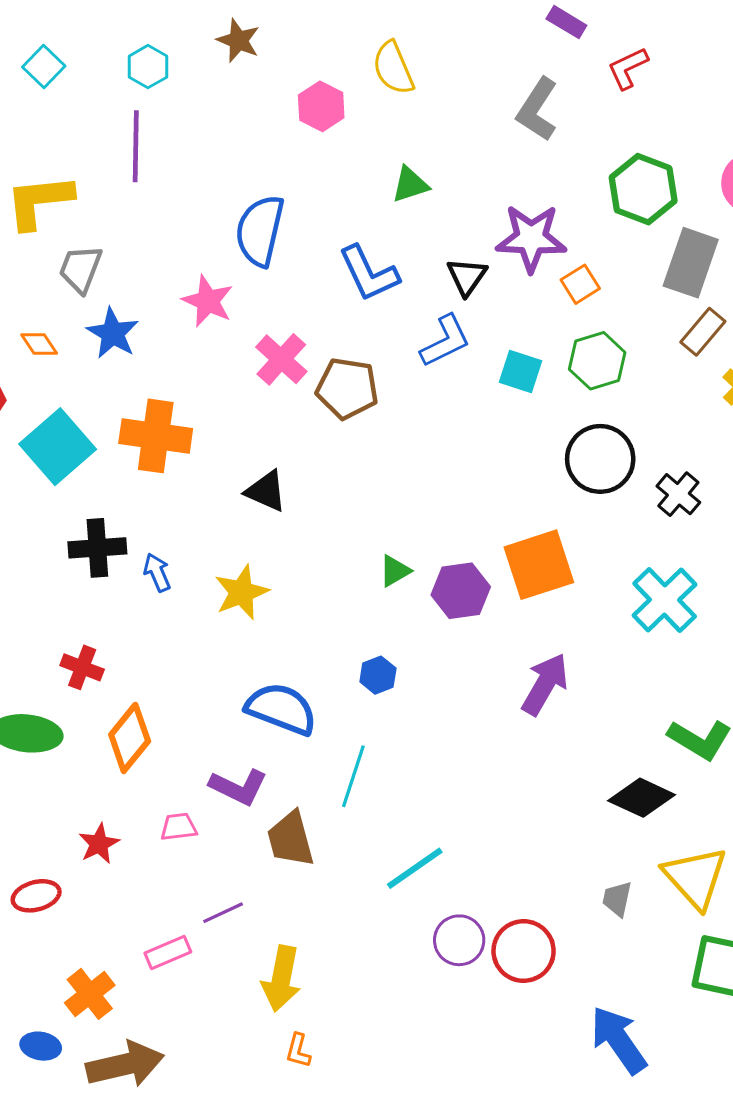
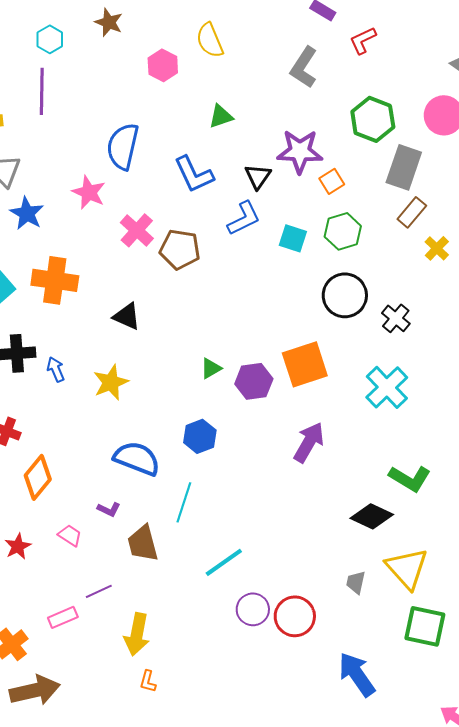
blue hexagon: (378, 675) -> (200, 436), size x1.4
purple L-shape: (238, 787) -> (109, 509), size x0.6
pink trapezoid: (179, 827) -> (70, 535), turned 40

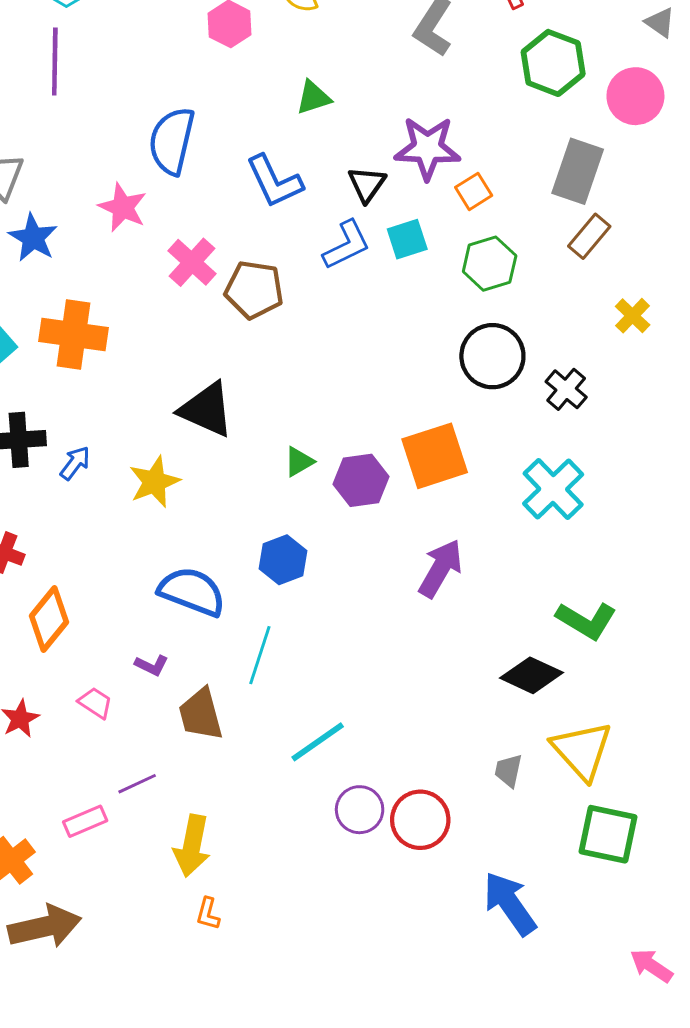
green hexagon: (373, 119) -> (553, 63), moved
cyan square: (293, 238) -> (407, 239), moved, turned -36
yellow cross: (437, 248) -> (633, 316), moved
black triangle: (127, 316) -> (206, 410), moved, size x1.4
blue arrow: (56, 369) -> (75, 463), turned 60

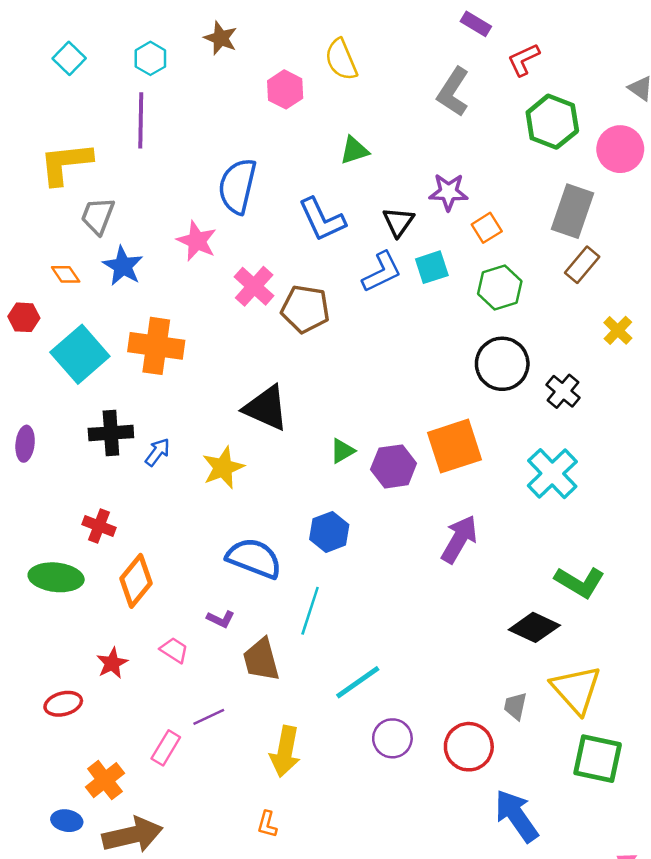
purple star: (427, 148) -> (448, 192), size x0.7
red circle: (420, 820) -> (469, 747), moved
pink rectangle: (85, 821) -> (166, 748), turned -36
yellow arrow: (192, 846) -> (285, 751), moved

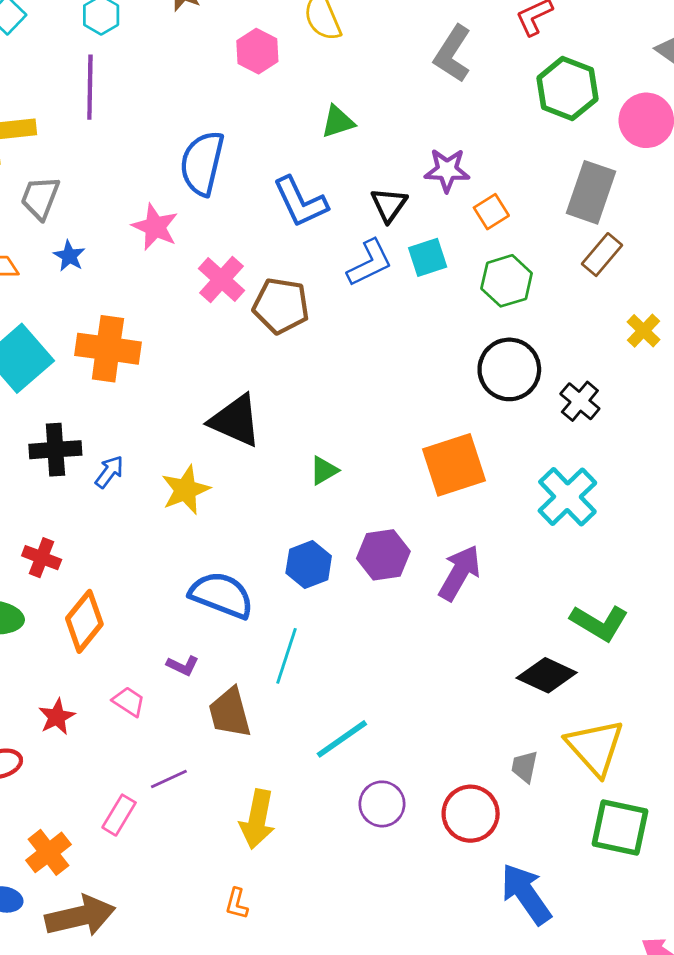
blue star: (123, 266) -> (69, 256), size x0.7
purple hexagon: (394, 466) -> (383, 555), moved

